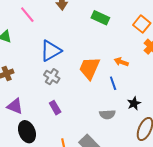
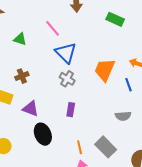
pink line: (27, 15) -> (53, 28), moved
blue triangle: (51, 51) -> (66, 53), turned -45
purple rectangle: (55, 108) -> (71, 110), turned 40

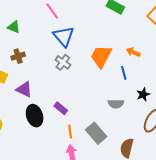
green triangle: (20, 39) -> (14, 27), moved
purple rectangle: (71, 110) -> (61, 108), moved, turned -64

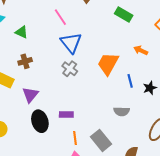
orange arrow: (133, 52) -> (141, 50), moved
purple triangle: (24, 89) -> (30, 95), turned 42
black star: (143, 94) -> (150, 88), moved
purple rectangle: (61, 108) -> (66, 115), turned -40

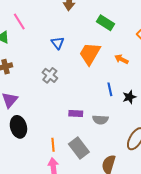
pink line: (60, 17) -> (19, 22), moved
blue triangle: (71, 43) -> (58, 43), moved, size x0.6
orange trapezoid: (108, 64) -> (90, 54), moved
purple rectangle: (66, 115) -> (76, 114), moved

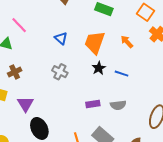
orange arrow: (121, 59) -> (127, 42), turned 32
blue line: (110, 89) -> (122, 74), turned -48
black star: (129, 97) -> (99, 68), moved

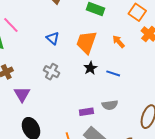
purple triangle: (25, 104) -> (22, 94), moved
purple rectangle: (93, 104) -> (86, 112), moved

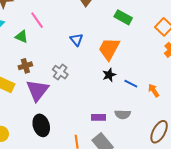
orange arrow: (118, 42) -> (154, 90), moved
gray cross: (52, 72) -> (60, 72), moved
purple triangle: (22, 94) -> (38, 90), size x1.4

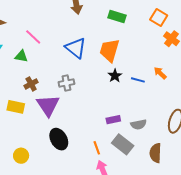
blue triangle: (76, 40) -> (76, 48), size x1.6
gray cross: (60, 72) -> (66, 83), turned -35
orange arrow: (154, 90) -> (160, 73), moved
gray semicircle: (123, 114) -> (138, 124), moved

